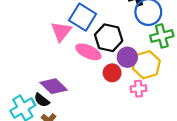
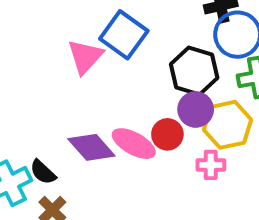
black hexagon: (109, 38) -> (194, 71), moved
pink ellipse: (88, 52) -> (134, 144), moved
purple diamond: (54, 86) -> (91, 147), moved

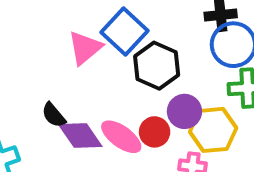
black hexagon: (194, 71) -> (157, 66), moved
black semicircle: (43, 172) -> (54, 115), moved

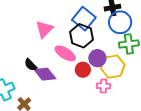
blue square: (125, 31) -> (84, 19), moved
pink ellipse: (121, 137) -> (65, 53), moved

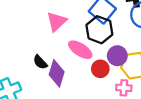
purple diamond: (45, 74) -> (57, 73), turned 55

